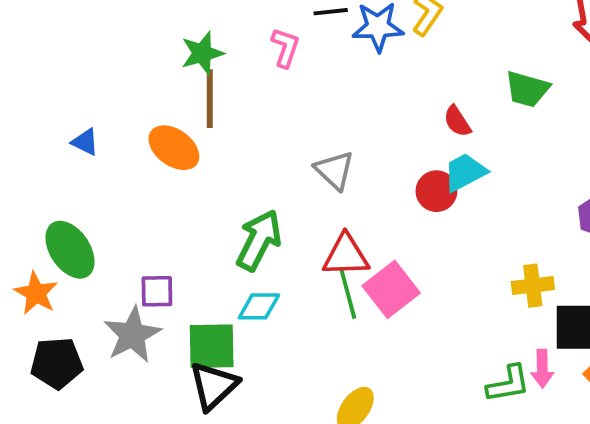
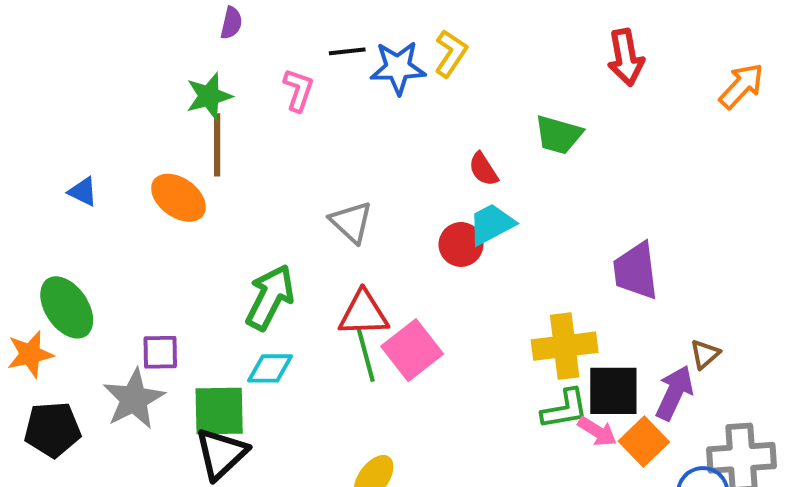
yellow cross: (533, 286) -> (565, 346), size x1.4
orange star: (36, 293) -> (30, 354), turned 30
pink arrow: (542, 369) -> (597, 431), moved, turned -57
green L-shape: (508, 384) -> (565, 409), moved

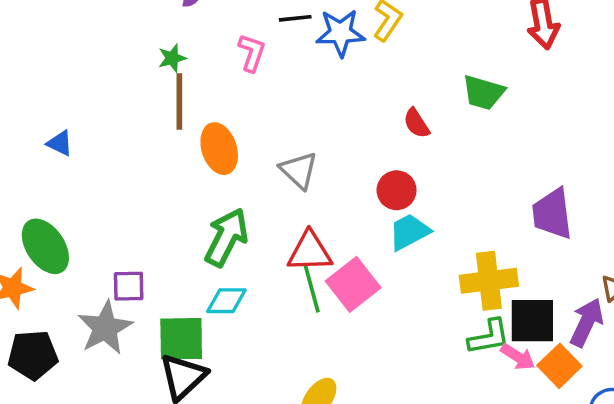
green star: (209, 96) -> (172, 58), size x0.7
orange ellipse: (178, 198) -> (219, 149), moved, turned 36
cyan trapezoid: (491, 224) -> (409, 232), moved

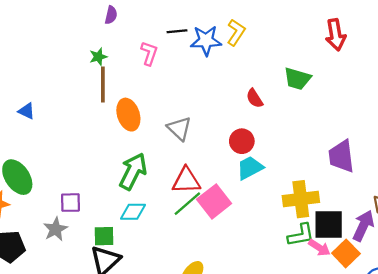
green line: (311, 288) -> (187, 204), turned 64
gray star: (105, 328) -> (55, 229), size x0.7
green square: (181, 339) -> (104, 236), size x0.7

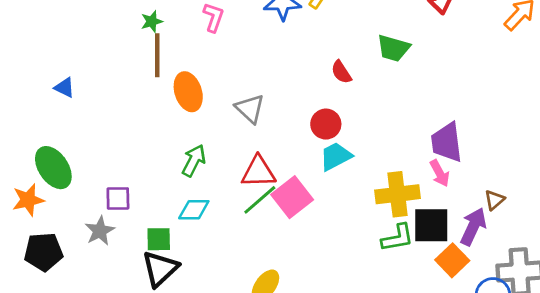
green arrow: (133, 171) -> (194, 161), size x0.7
pink arrow: (319, 248) -> (440, 173), moved, turned 30

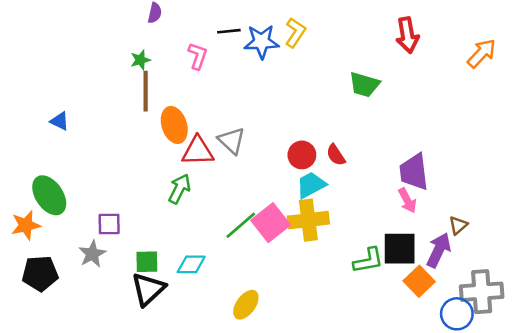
red semicircle: (341, 72) -> (336, 155), moved
red triangle: (258, 172) -> (198, 151), moved
yellow cross: (397, 194) -> (308, 220), moved
cyan diamond: (194, 210) -> (191, 264), moved

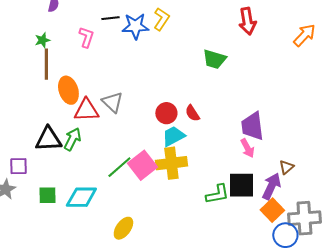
cyan diamond: (191, 264) -> (81, 197), size x1.4
orange square: (419, 281) -> (272, 210), moved
black triangle: (148, 289) -> (48, 139), moved, turned 40

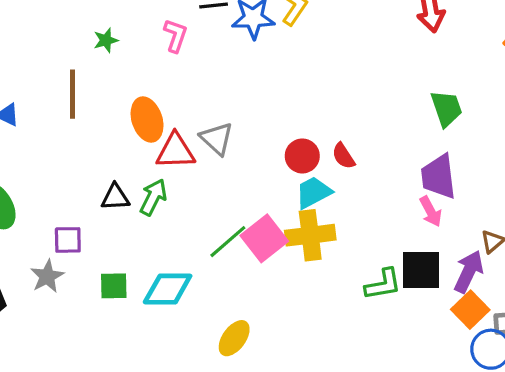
green trapezoid: (214, 59) -> (446, 108), moved, turned -125
brown line: (46, 64) -> (73, 94), moved
black triangle: (48, 139) -> (115, 197), size x0.7

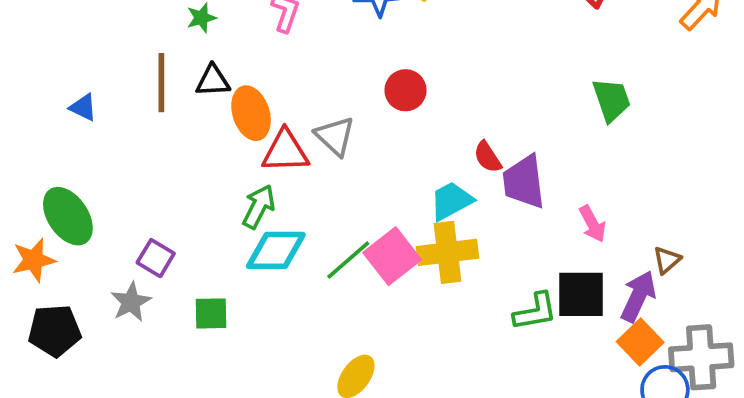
red circle: (302, 156) -> (406, 90), moved
purple trapezoid: (439, 177) -> (524, 182), moved
black triangle: (115, 197) -> (213, 81), moved
purple square: (68, 240) -> (156, 258), turned 32
cyan diamond: (168, 289) -> (276, 250), moved

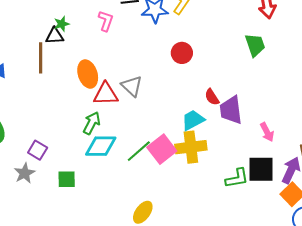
black triangle: (213, 81) -> (55, 36), moved
red circle: (406, 90) -> (182, 53), moved
green trapezoid: (612, 100) -> (255, 45), moved

